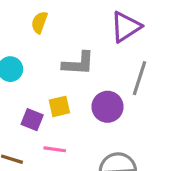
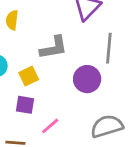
yellow square: (59, 106) -> (29, 76), moved
pink line: (55, 149) -> (50, 126), turned -36

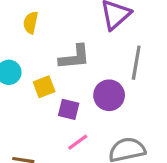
purple square: (25, 105) -> (69, 109), moved
pink line: (50, 126) -> (78, 142), moved

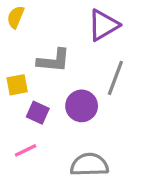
pink line: (78, 142) -> (26, 150), moved

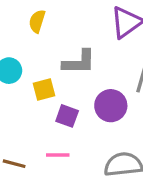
pink line: (26, 150) -> (58, 155), turned 30

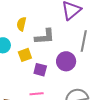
yellow semicircle: (37, 21) -> (21, 24), moved

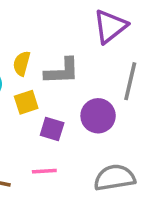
yellow semicircle: (21, 24) -> (22, 63), moved

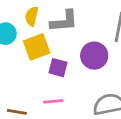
yellow square: (26, 102) -> (37, 47), size x1.4

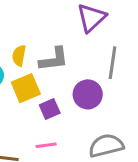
purple square: (58, 68) -> (50, 109), turned -36

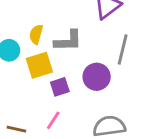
pink line: (46, 145) -> (53, 120), turned -54

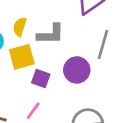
purple square: (60, 87) -> (41, 79), turned 36

